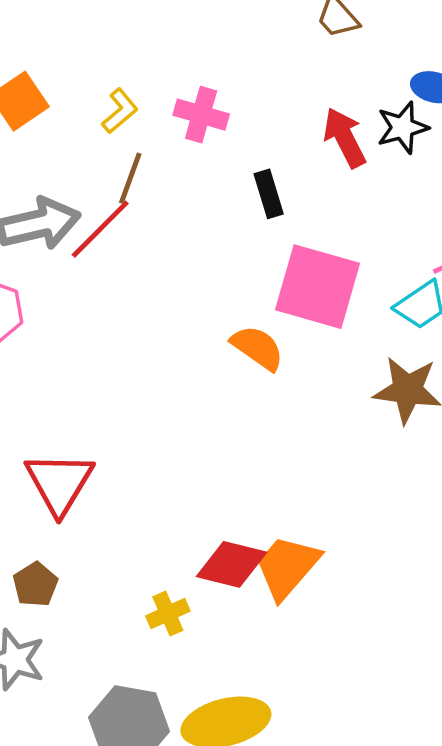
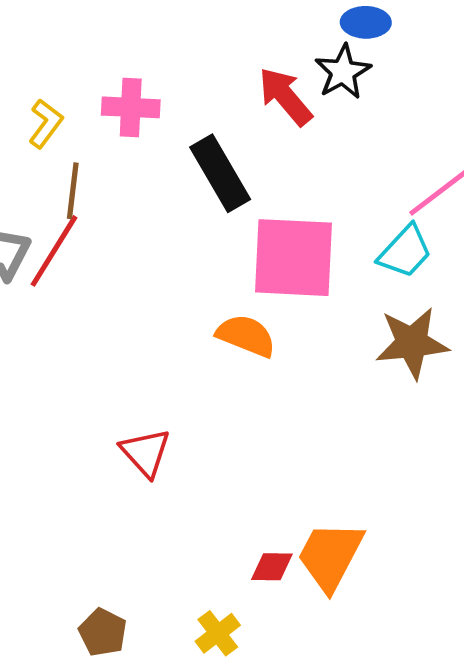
black rectangle: (269, 194) -> (220, 173), size x1.5
red triangle: (59, 483) -> (145, 453), moved, size x0.7
red diamond: (232, 564) -> (272, 567), size x0.6
brown pentagon: (35, 584) -> (103, 632), moved

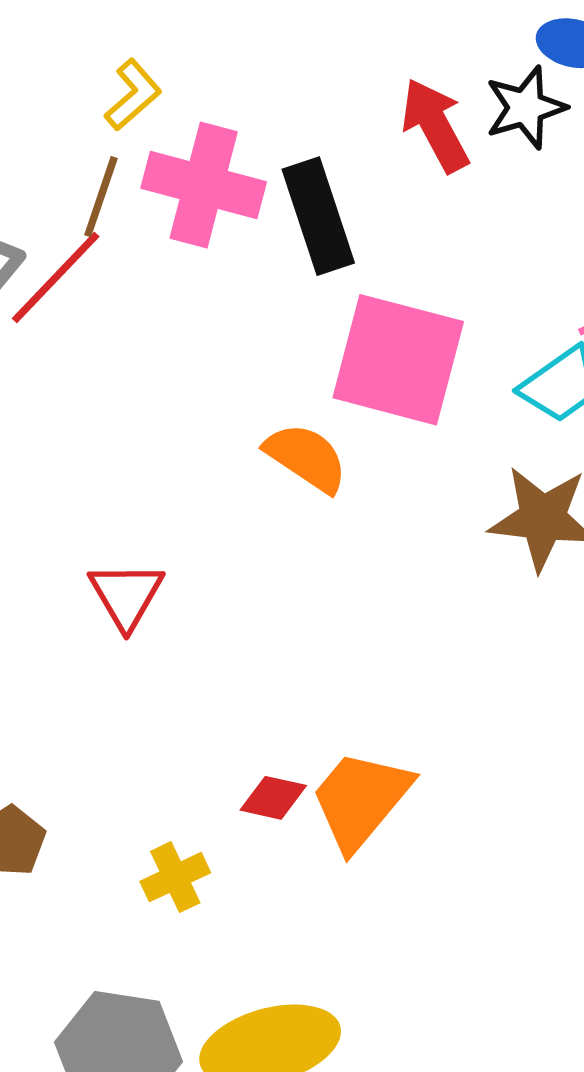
pink cross: (131, 107) -> (204, 185), moved, size x1.4
yellow L-shape: (46, 123) -> (133, 95), moved

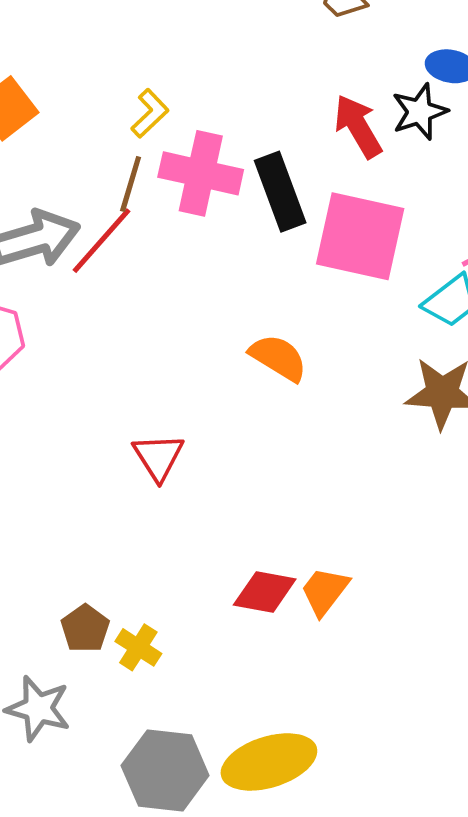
pink square: (398, 360) -> (360, 236), moved
red diamond: (273, 798) -> (265, 592), size x1.4
orange trapezoid: (361, 800) -> (325, 591), size x0.7
yellow cross: (175, 877) -> (138, 647), moved, turned -30

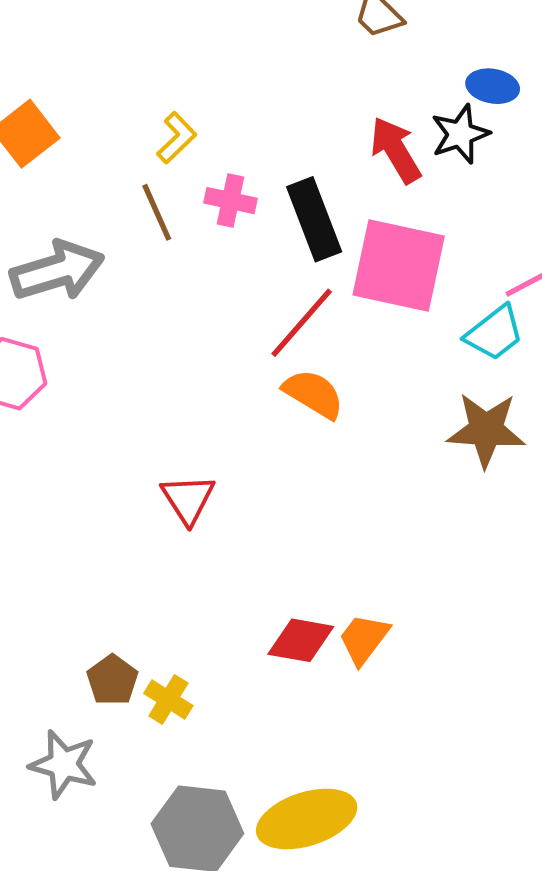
pink cross: (201, 173) -> (231, 201), size x0.6
brown line: (131, 184) -> (157, 212), turned -40
red line: (102, 241) -> (302, 323), moved

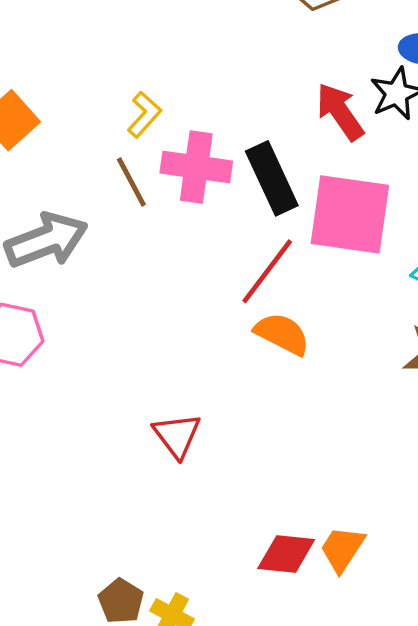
pink cross: (231, 201) -> (196, 167), size x1.5

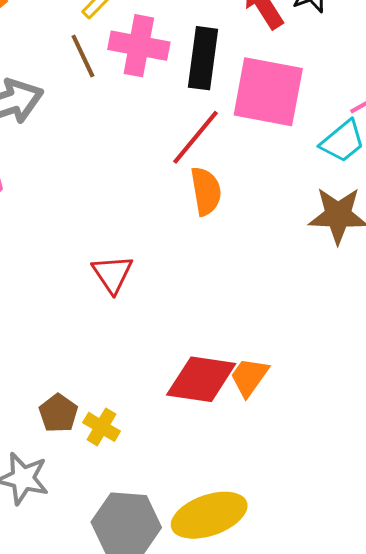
black rectangle: (272, 178) -> (203, 58), turned 30
orange semicircle: (282, 334) -> (206, 191), turned 51
red diamond: (286, 554) -> (201, 379), size x1.4

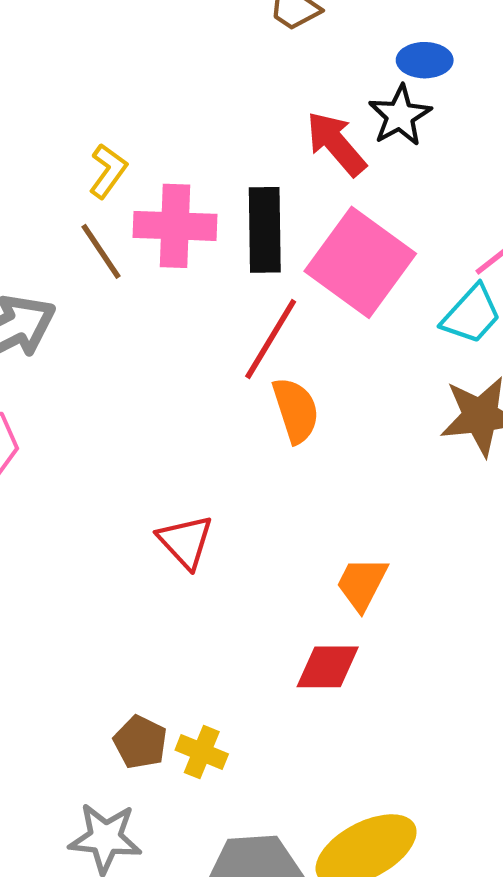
pink square: (268, 92) -> (360, 262), turned 34
orange trapezoid: (249, 377) -> (362, 584), moved
red diamond: (201, 379) -> (328, 667), size x0.7

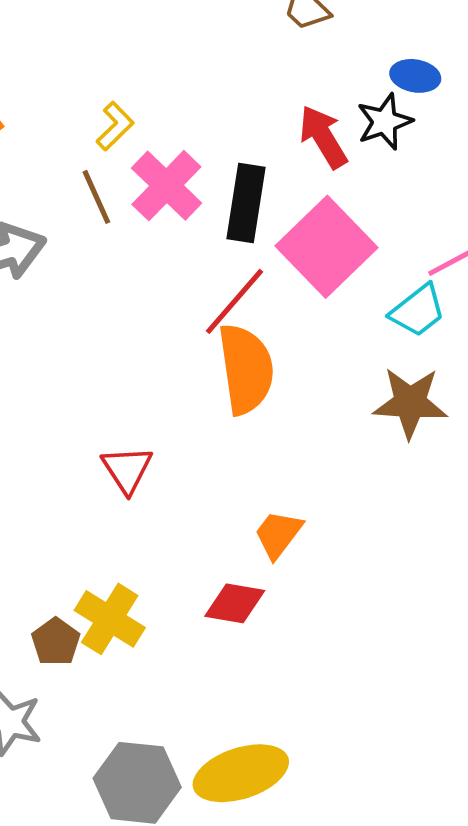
pink cross: (175, 226) -> (166, 186), turned 32
orange semicircle: (296, 410) -> (246, 369), size x1.5
yellow cross: (202, 752) -> (110, 619), moved, size x1.5

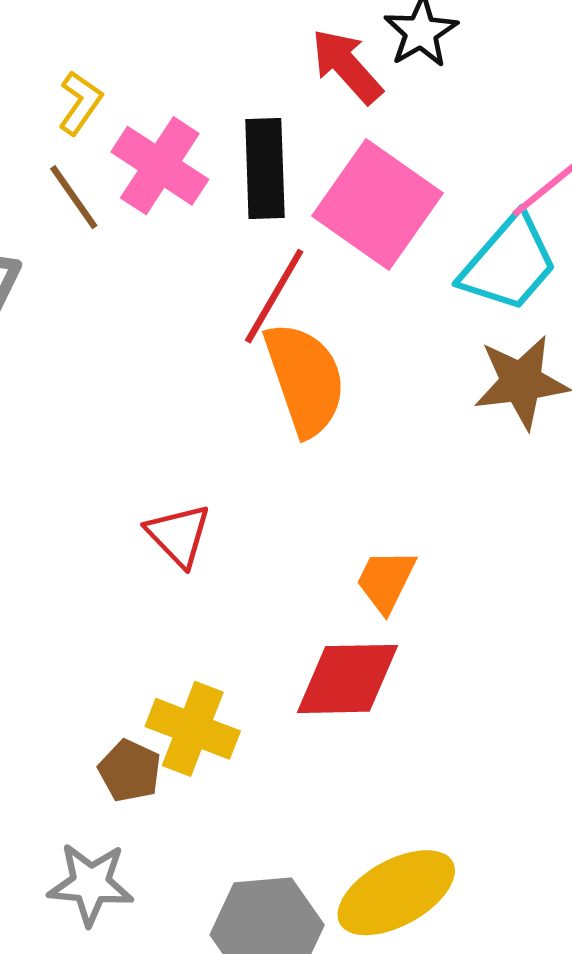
cyan trapezoid: (418, 311) -> (509, 263), size x1.4
red diamond: (235, 603) -> (347, 679), size x1.4

